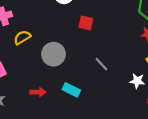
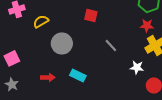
yellow semicircle: (22, 37) -> (41, 21), moved
gray line: (101, 64) -> (111, 45), moved

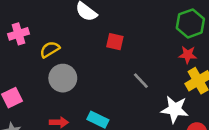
gray circle: (62, 43) -> (63, 78), moved
white star: (137, 67) -> (175, 109), size x1.5

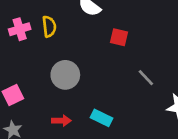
yellow semicircle: (50, 49) -> (49, 27), moved, turned 114

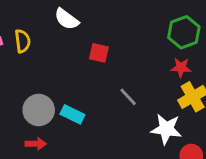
gray circle: (65, 75) -> (39, 110), moved
cyan rectangle: (102, 118) -> (72, 114), moved

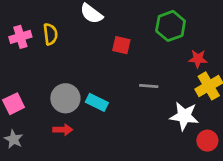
green hexagon: (184, 32) -> (171, 26), moved
gray line: (128, 97) -> (149, 86), turned -42

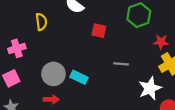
pink cross: (20, 37) -> (17, 48), moved
white star: (184, 116) -> (150, 88), turned -30

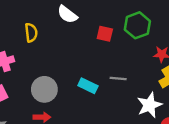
red square: (99, 31) -> (105, 34), moved
cyan rectangle: (79, 77) -> (88, 86), moved

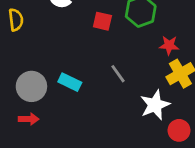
gray line: (118, 78) -> (118, 74), turned 49
cyan rectangle: (88, 86) -> (70, 82), moved

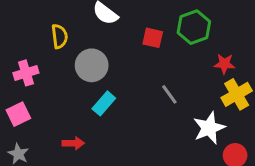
cyan rectangle: (70, 82) -> (104, 103), moved, turned -75
gray circle: (31, 86) -> (92, 65), moved

